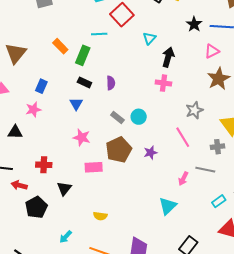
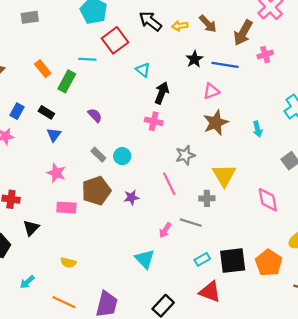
cyan triangle: (149, 38) -> (143, 70), turned -40
black rectangle: (84, 82) -> (46, 112), moved
purple semicircle: (111, 83) -> (95, 115), turned -48
cyan triangle: (168, 206) -> (145, 259), turned -36

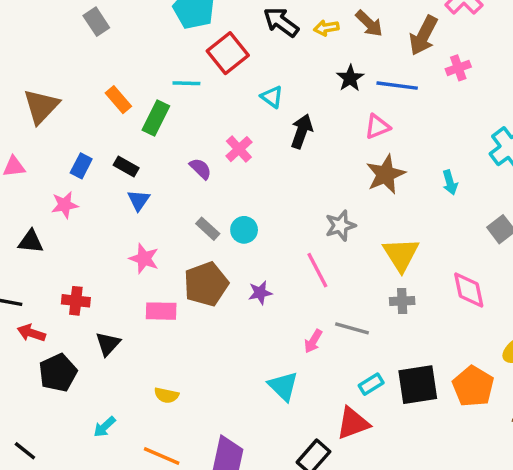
gray rectangle: (30, 17) -> (96, 22), turned 66
pink cross: (154, 121) -> (239, 149), moved, turned 36
gray cross: (207, 198) -> (402, 301), moved
red triangle: (210, 292) -> (353, 423), moved, turned -40

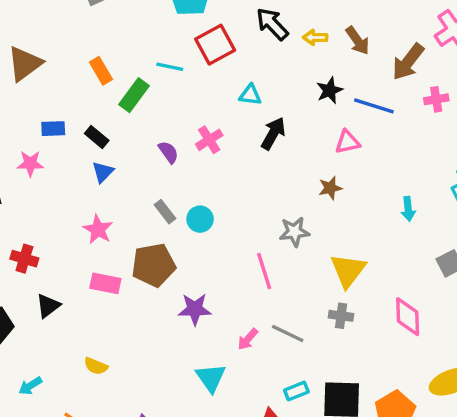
cyan triangle: (272, 97) -> (250, 95), turned -40
blue rectangle: (81, 166) -> (53, 129), turned 50
brown star: (386, 174) -> (330, 188), moved, size x0.6
purple star: (260, 293) -> (195, 309), moved, size x1.4

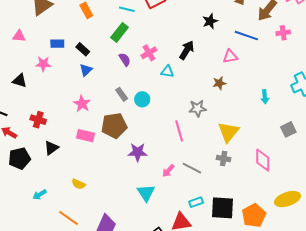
black star: (330, 90) -> (210, 21), moved
green rectangle: (134, 95) -> (120, 32), moved
cyan triangle: (250, 95) -> (167, 72), moved

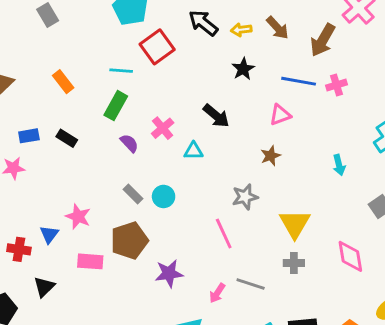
pink cross: (283, 33) -> (336, 85), moved
black arrow: (187, 50) -> (216, 116), turned 108
blue triangle: (86, 70) -> (49, 234), moved

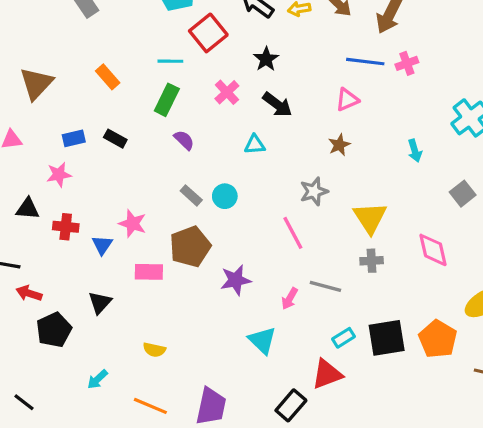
black star: (243, 69) -> (266, 59), moved
pink cross: (163, 128) -> (227, 92), moved
red cross: (19, 249) -> (66, 227), moved

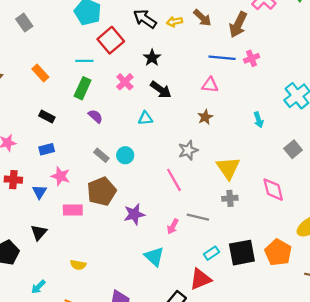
pink triangle: (347, 100) -> (210, 85), turned 30
blue rectangle: (74, 138) -> (47, 149), moved

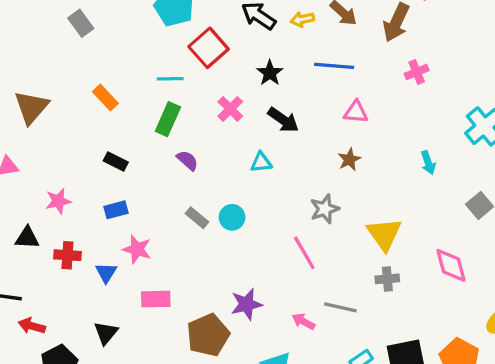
blue line: (222, 58) -> (334, 66), moved
brown pentagon: (102, 191) -> (208, 335), moved
pink arrow: (173, 226) -> (303, 321), turned 91

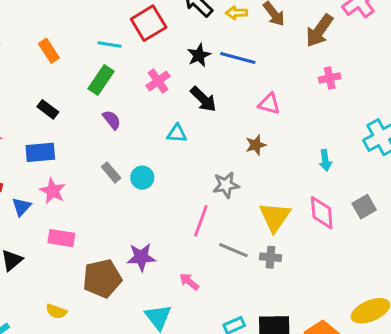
blue line: (334, 66) -> (238, 58), moved
blue rectangle: (116, 210) -> (40, 152), size x1.4
pink line: (304, 253) -> (201, 221), turned 40
pink diamond: (451, 265) -> (322, 213), moved
gray line: (340, 307) -> (233, 250), moved

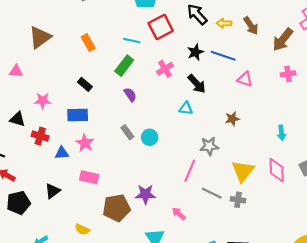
pink triangle: (269, 104) -> (245, 79), moved
cyan triangle: (177, 133) -> (186, 108), moved
blue triangle: (21, 207) -> (62, 153), turned 40

